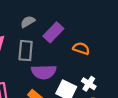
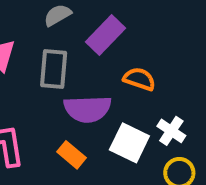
orange semicircle: (81, 48) -> (139, 79), moved

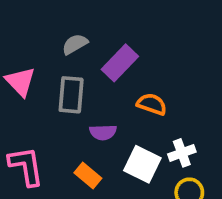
purple semicircle: (87, 109) -> (103, 132), size x0.6
white cross: (171, 131) -> (182, 153), turned 36

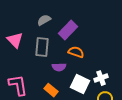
orange semicircle: (152, 104) -> (76, 52), moved

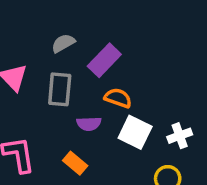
white cross: (101, 78) -> (180, 136), moved
white square: (80, 84) -> (135, 132), moved

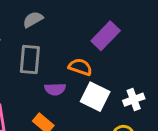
purple rectangle: (104, 60) -> (106, 36), moved

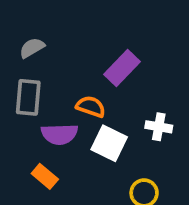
purple semicircle: (55, 89) -> (60, 134), size x1.4
white cross: (134, 100) -> (159, 127), moved, turned 30

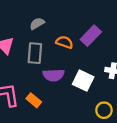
orange semicircle: (91, 107) -> (64, 42), moved
orange rectangle: (45, 176) -> (34, 100), moved

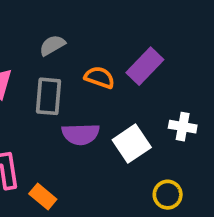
white square: (83, 81) -> (132, 144), turned 30
orange rectangle: (34, 100) -> (43, 196), moved

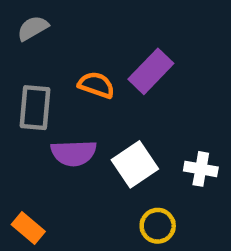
gray semicircle: (52, 45) -> (33, 28), moved
white cross: (183, 127) -> (201, 169), moved
yellow circle: (168, 195) -> (158, 226), moved

